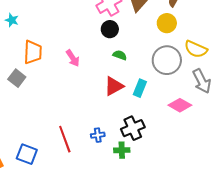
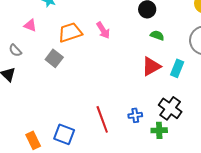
orange trapezoid: (33, 52) -> (70, 32), turned -110
pink arrow: (73, 58) -> (103, 30), moved
black cross: (133, 128) -> (170, 108), turned -30

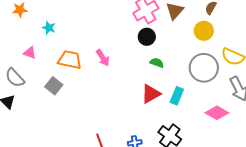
orange trapezoid: (70, 32) -> (70, 60), turned 30
gray semicircle: (15, 50) -> (15, 78), size x1.5

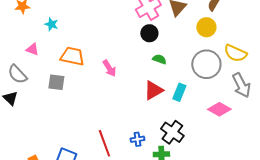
pink arrow: (103, 58) -> (109, 68), moved
gray square: (54, 86) -> (56, 82), turned -30

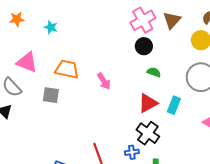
cyan star: (51, 24) -> (51, 27), moved
pink triangle: (32, 49) -> (27, 62), size x1.6
black cross: (172, 132) -> (148, 133), moved

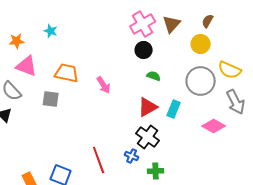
orange star: (17, 19) -> (17, 41), moved
blue cross: (132, 152) -> (132, 156), turned 32

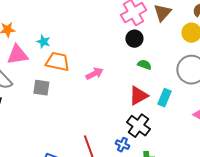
cyan star: (51, 31) -> (43, 42), moved
pink triangle: (27, 66) -> (17, 55), turned -30
pink arrow: (104, 85) -> (94, 74), turned -84

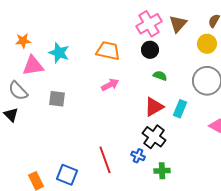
cyan star: (43, 42) -> (59, 53), size x1.5
orange trapezoid: (57, 62) -> (108, 51), moved

